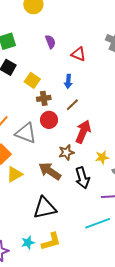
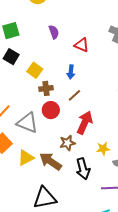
yellow triangle: (14, 174) -> (26, 158), moved

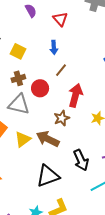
red triangle: (82, 45) -> (60, 19), turned 35
brown cross: (46, 88) -> (18, 78), moved
black arrow: (83, 169) -> (81, 160), moved

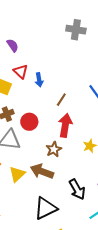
red triangle: (60, 19) -> (21, 71), moved
brown line: (61, 70) -> (61, 100), moved

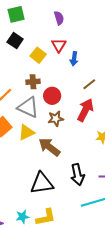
brown star: (54, 149) -> (56, 119), moved
yellow triangle: (17, 174) -> (26, 132), moved

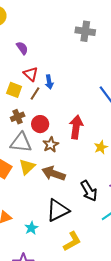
brown line: (89, 84) -> (35, 93), moved
cyan star: (22, 217) -> (31, 228), moved

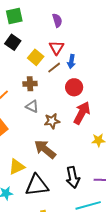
red circle: (40, 124) -> (74, 87), moved
gray triangle: (21, 143) -> (32, 106), moved, size x0.6
yellow triangle: (27, 167) -> (17, 167), moved

